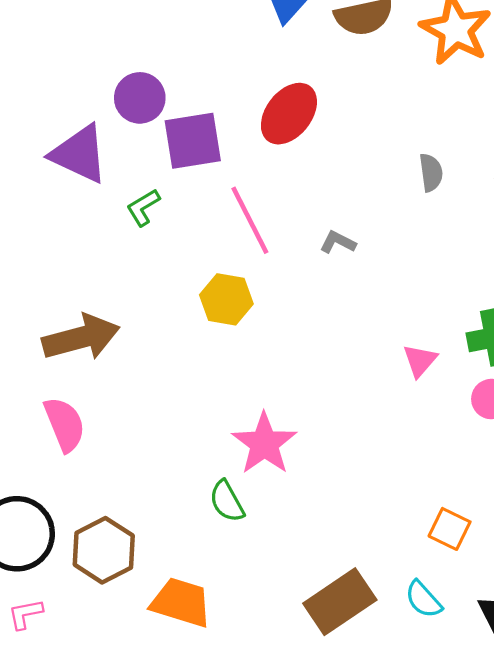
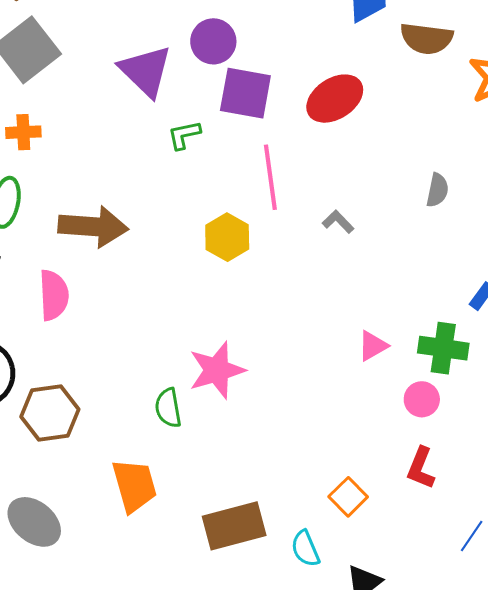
orange trapezoid: (181, 602) -> (134, 485), moved, turned 38

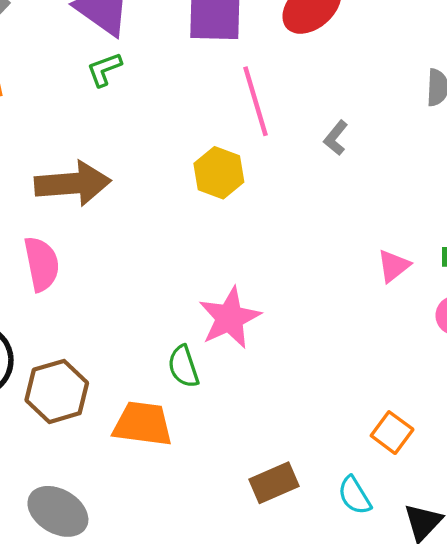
green L-shape: (184, 135) -> (104, 69), moved
gray L-shape: (338, 222) -> (336, 138), turned -88
orange trapezoid: (134, 485) -> (143, 424), moved, turned -58
brown rectangle: (234, 526) -> (274, 483), size x0.7

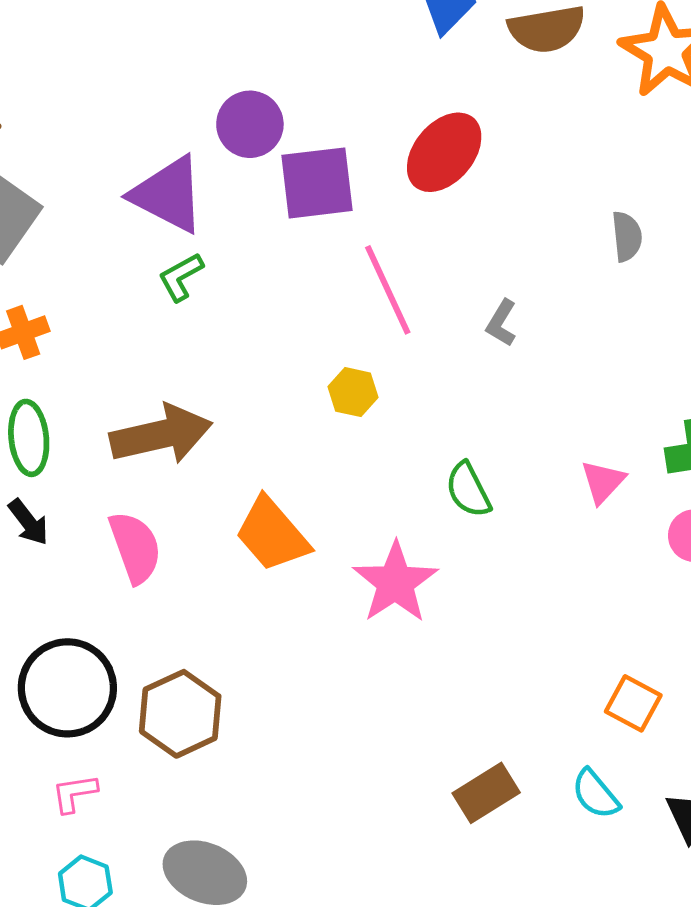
yellow hexagon: (219, 173) -> (353, 392), size x0.7
green semicircle: (183, 366) -> (468, 490), moved
orange trapezoid: (143, 424) -> (272, 534), moved, turned -130

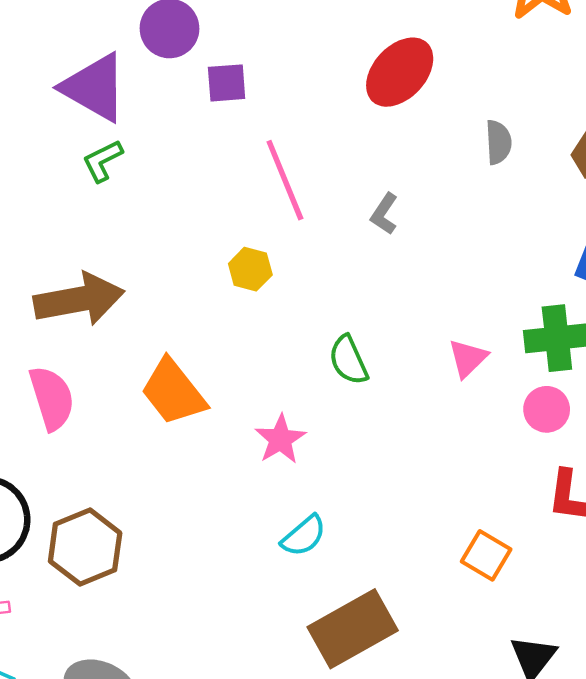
red ellipse: (444, 152) -> (400, 72), moved
purple square: (317, 183) -> (227, 83), size x0.6
pink star: (395, 582) -> (280, 439), size x0.7
brown rectangle: (486, 793) -> (353, 629), size x1.5
cyan semicircle: (596, 794) -> (304, 536), moved, turned -93

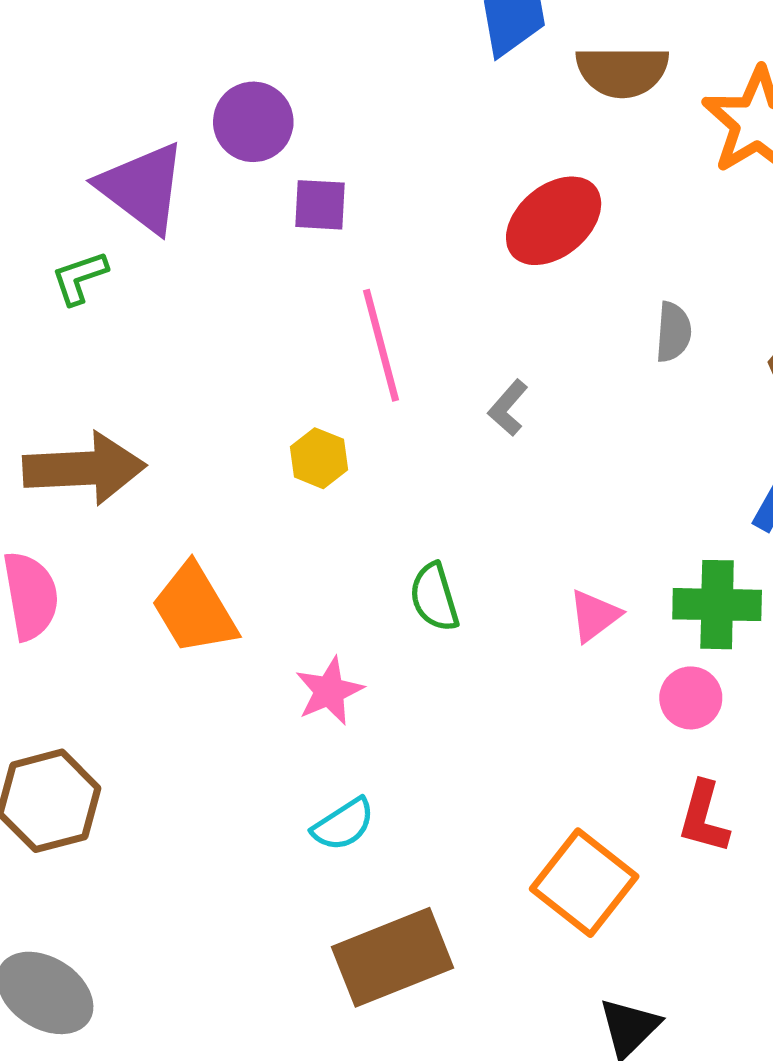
green L-shape: (102, 161) -> (80, 278), moved
orange square: (486, 555) -> (584, 883), size x1.5

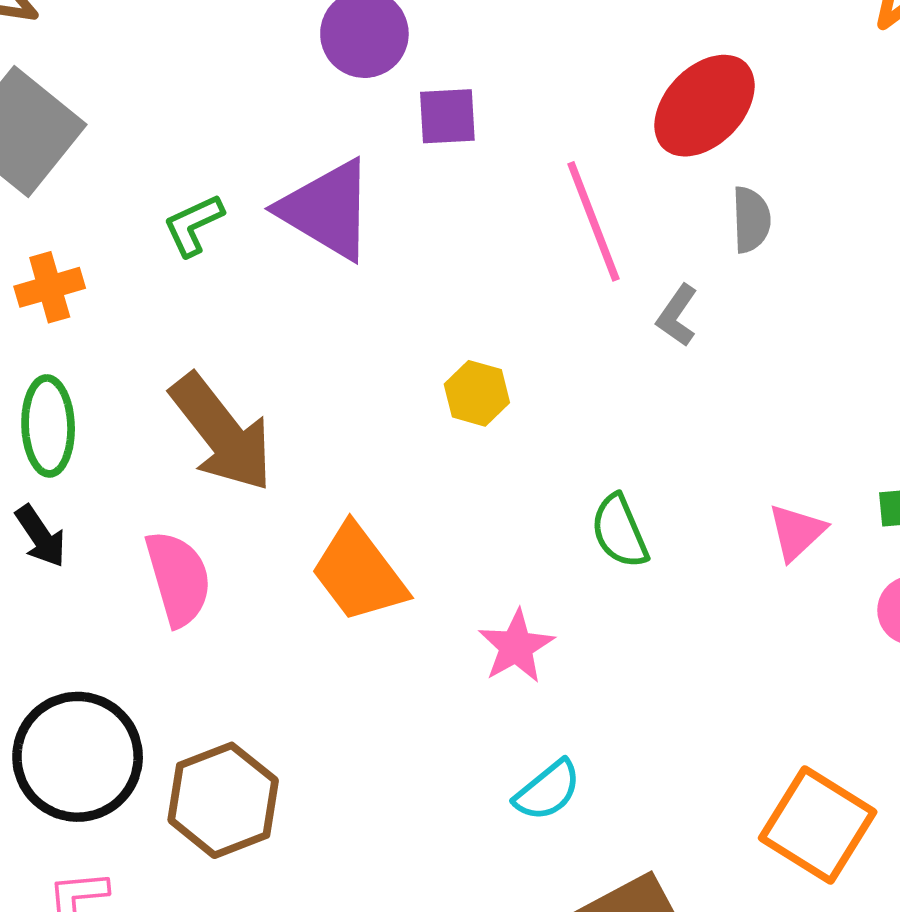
purple triangle: (142, 188) -> (327, 210), moved
gray semicircle: (673, 332) -> (751, 220), moved
pink line: (381, 345) -> (593, 221), moved
brown arrow: (84, 468) -> (222, 433), turned 61

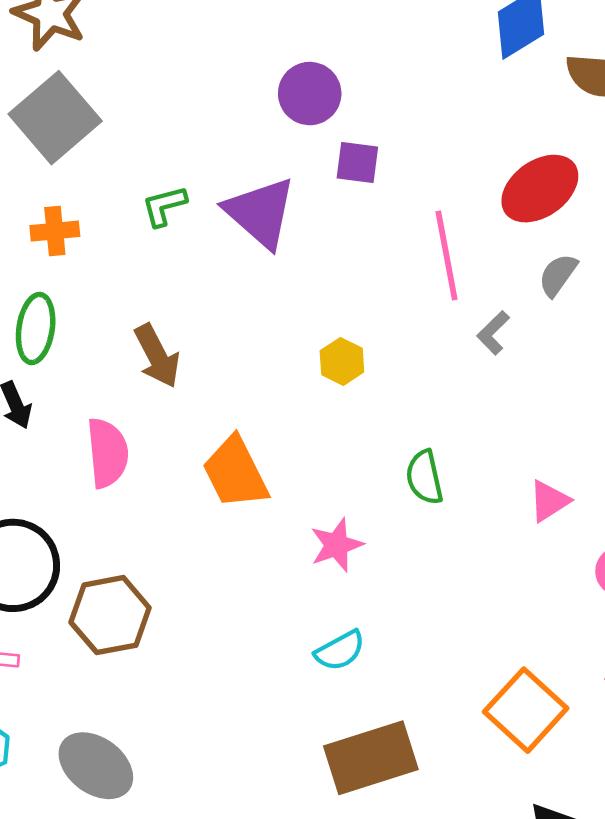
gray semicircle: (751, 220) -> (558, 275), turned -153
brown arrow: (222, 433) -> (157, 356), size x0.7

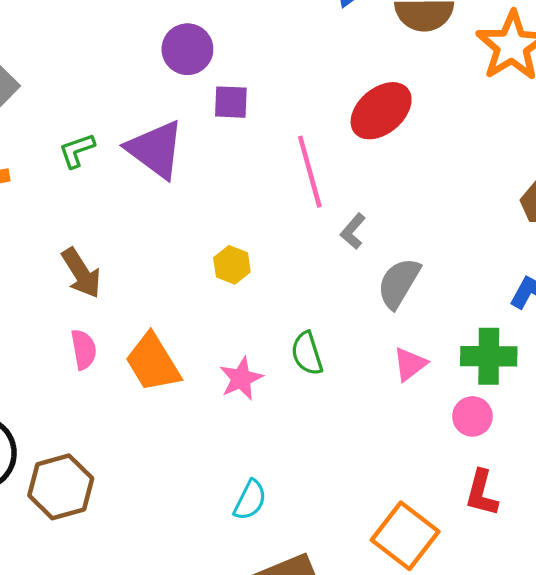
gray semicircle: (558, 275) -> (399, 283), moved, size x1.4
pink semicircle: (107, 453) -> (84, 349), moved, size x0.7
pink star: (337, 545) -> (241, 379), moved
cyan semicircle: (340, 651) -> (250, 500), turned -30

